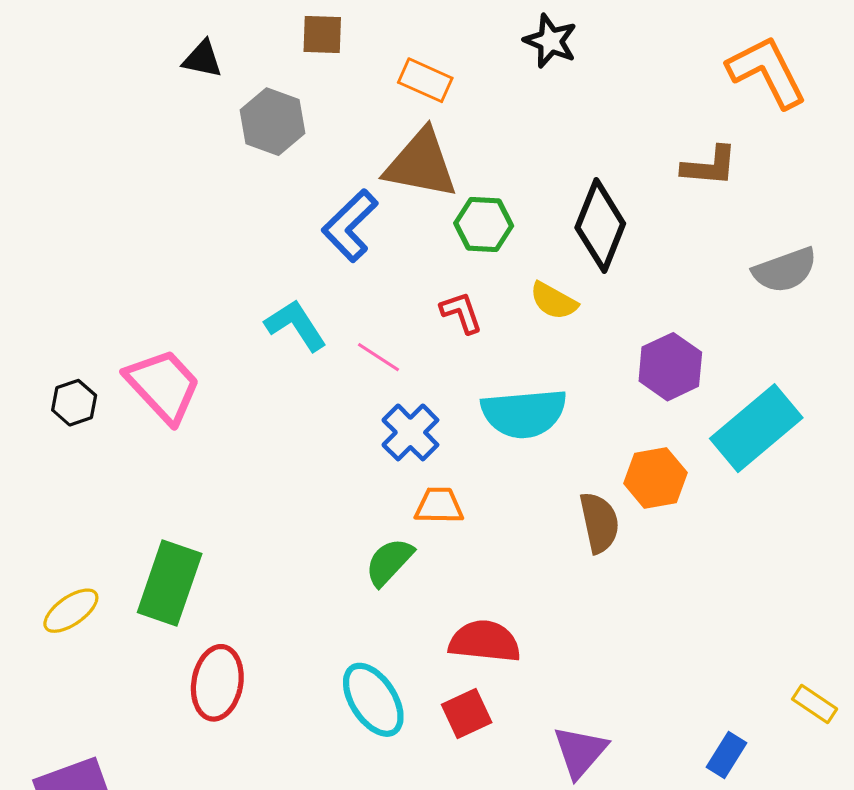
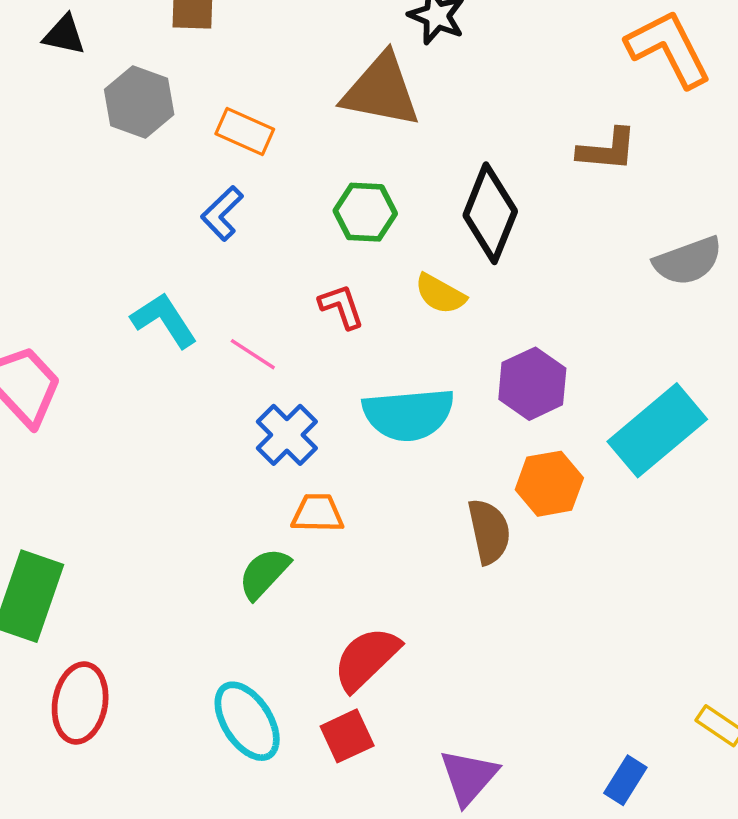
orange rectangle: (425, 80) -> (245, 131), moved
brown triangle: (421, 164) -> (381, 91), moved
blue L-shape: (350, 226) -> (222, 213), size x0.7
purple hexagon: (670, 367) -> (532, 384), moved
red semicircle: (485, 641) -> (366, 659), turned -50

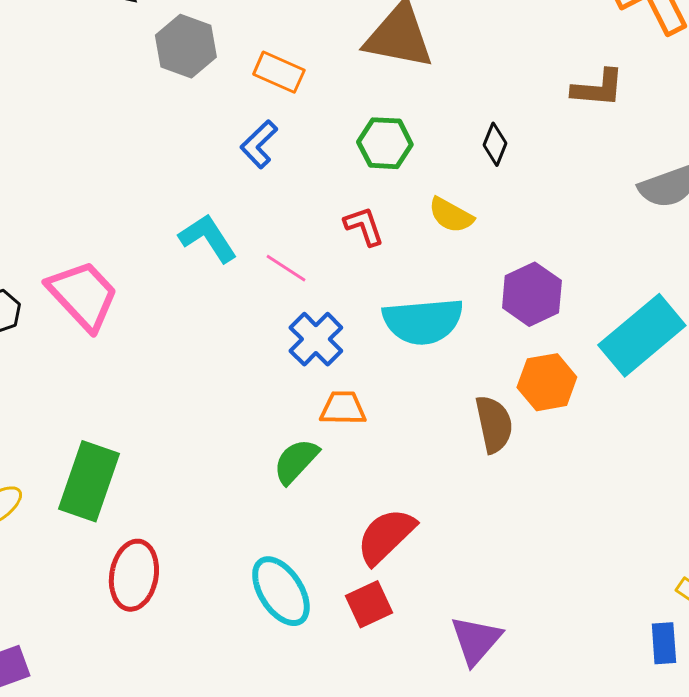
black diamond: (490, 213) -> (495, 144), size x0.5
blue rectangle: (625, 780) -> (664, 643), moved, turned -36

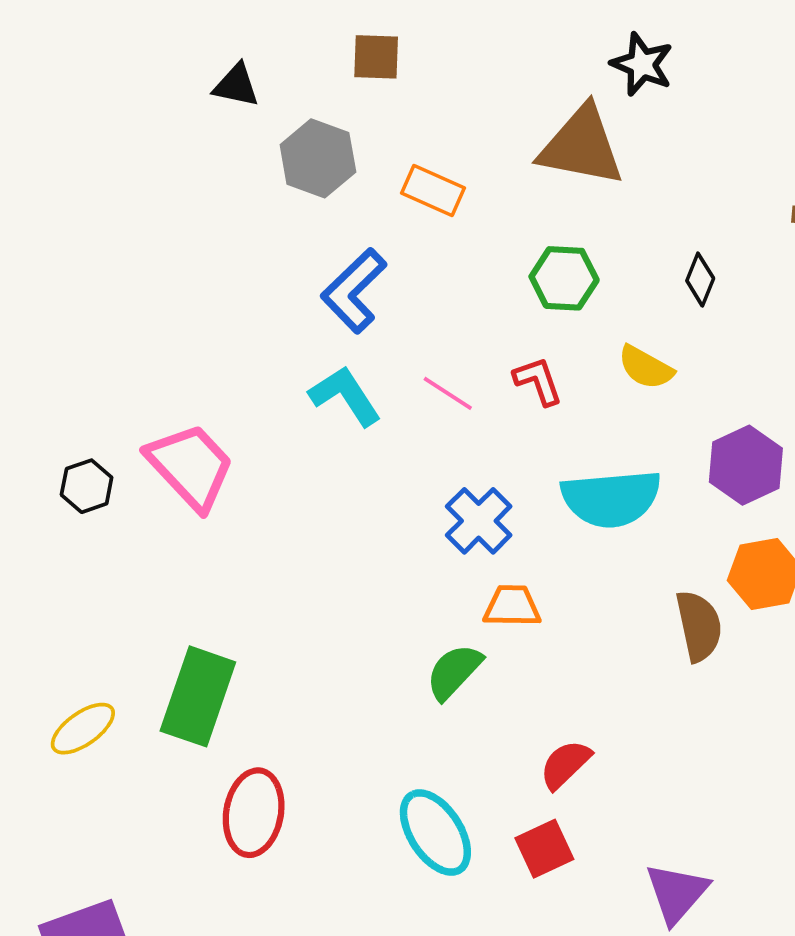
blue L-shape: (259, 144) -> (354, 291), moved, size x1.4
pink line: (286, 268) -> (448, 393), moved
red semicircle: (386, 536) -> (565, 764), size x0.7

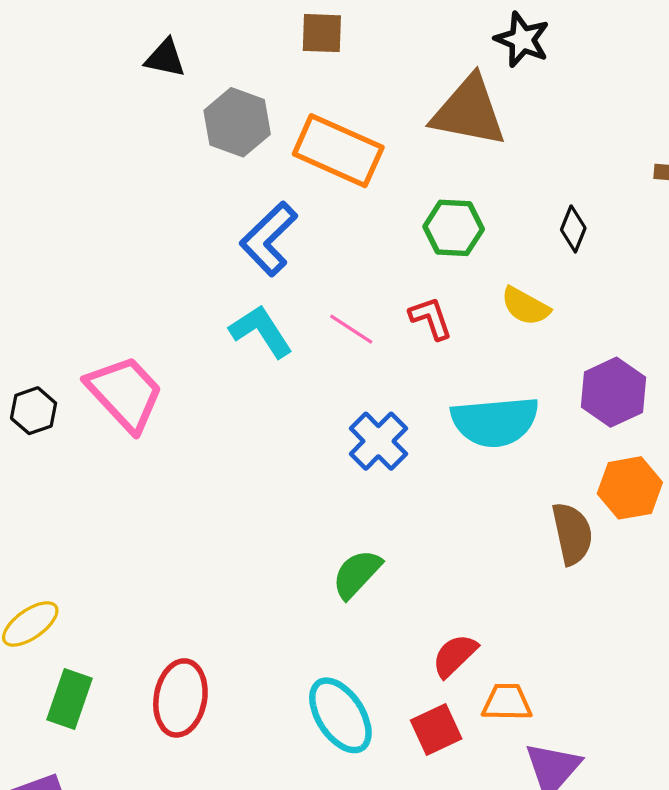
brown square: (376, 57) -> (322, 33), moved
orange rectangle: (433, 191) -> (338, 151), size x1.6
orange trapezoid: (512, 606) -> (507, 702), moved
green rectangle: (198, 696) -> (69, 699), moved, size x0.7

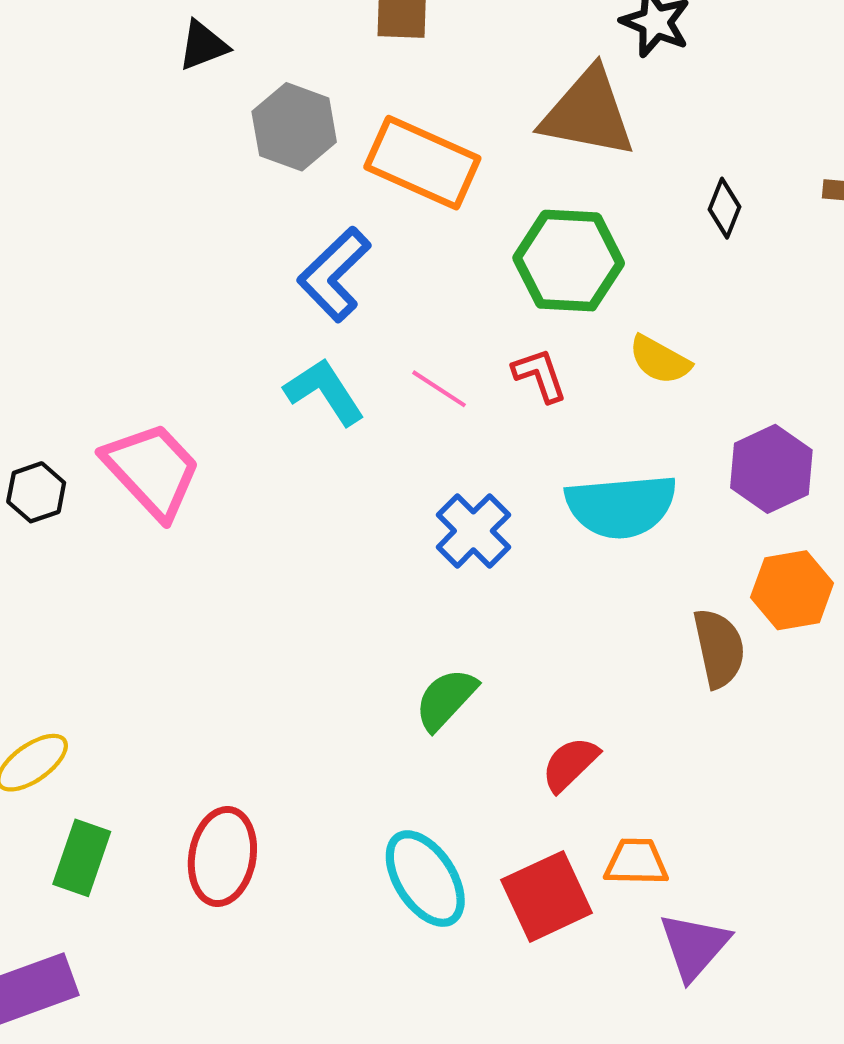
black triangle: (165, 58) -> (203, 45), turned -33
green hexagon: (454, 228) -> (569, 261), size x1.4
black diamond: (573, 229) -> (725, 208), moved
red semicircle: (455, 656) -> (570, 764), moved
red square: (436, 730) -> (547, 896), size x1.4

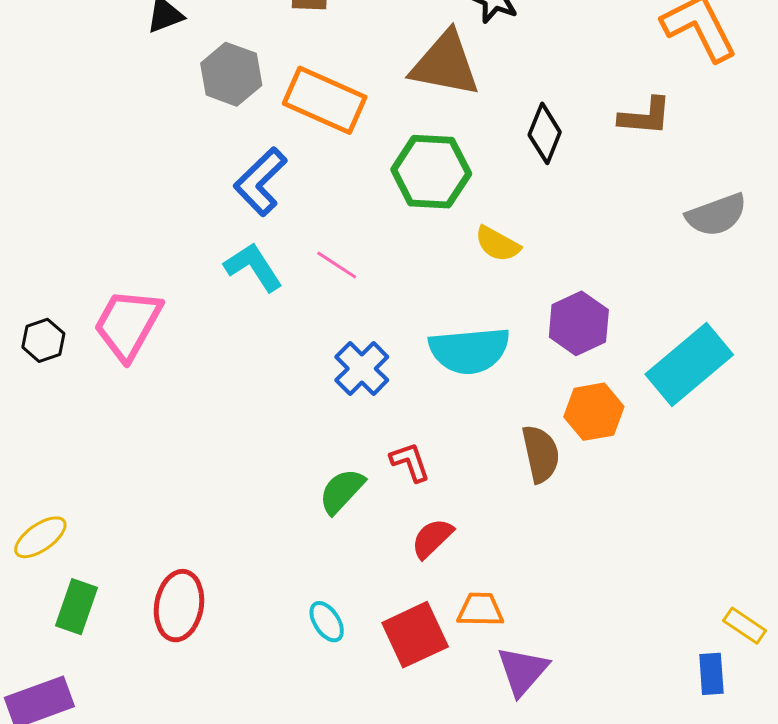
black diamond: (725, 208) -> (545, 133), size x1.4
red L-shape: (540, 375) -> (410, 462), moved
pink trapezoid: (152, 470) -> (128, 324), turned -108
cyan ellipse: (425, 879) -> (327, 622), size x0.6

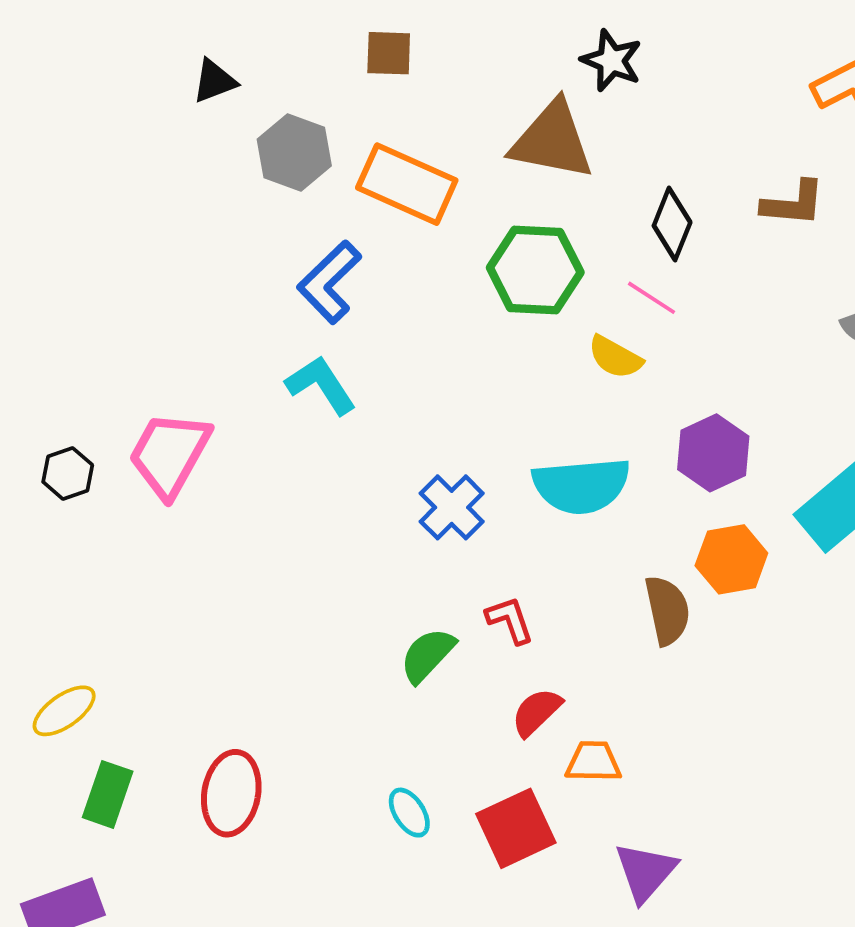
pink line: (337, 265) -> (651, 298), moved
orange trapezoid: (480, 610) -> (593, 762), moved

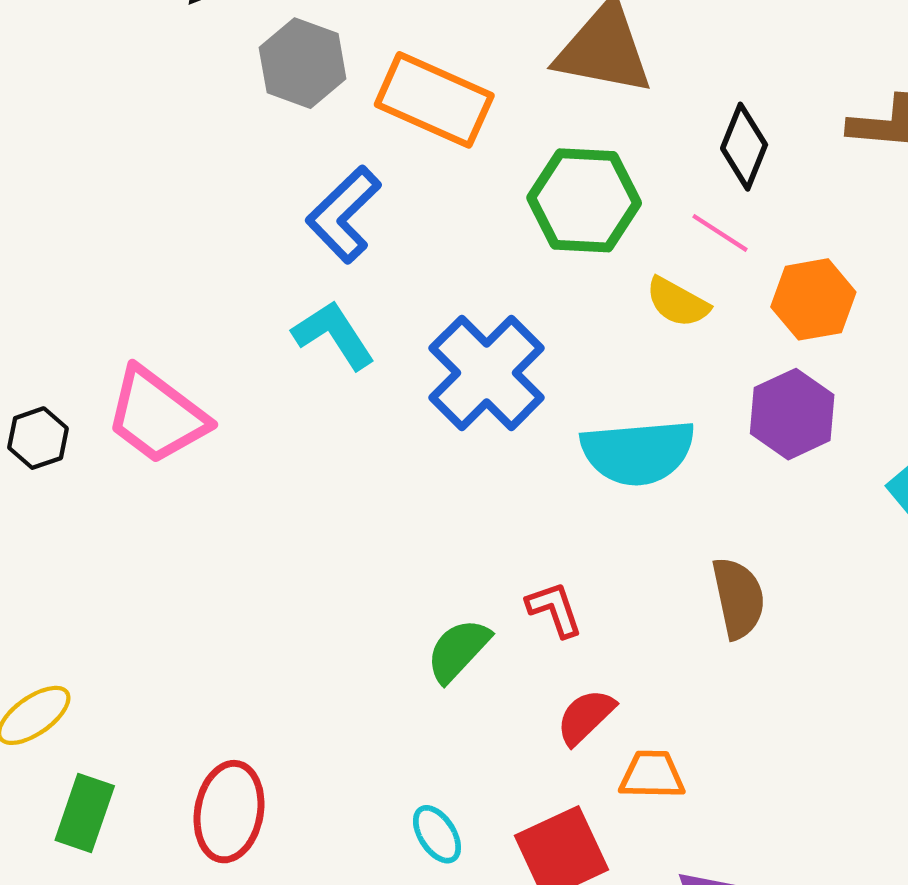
pink trapezoid: (169, 454) -> (157, 415), turned -82
blue cross: (452, 507) -> (487, 373), moved, size x1.5
orange hexagon: (731, 559) -> (813, 299), moved

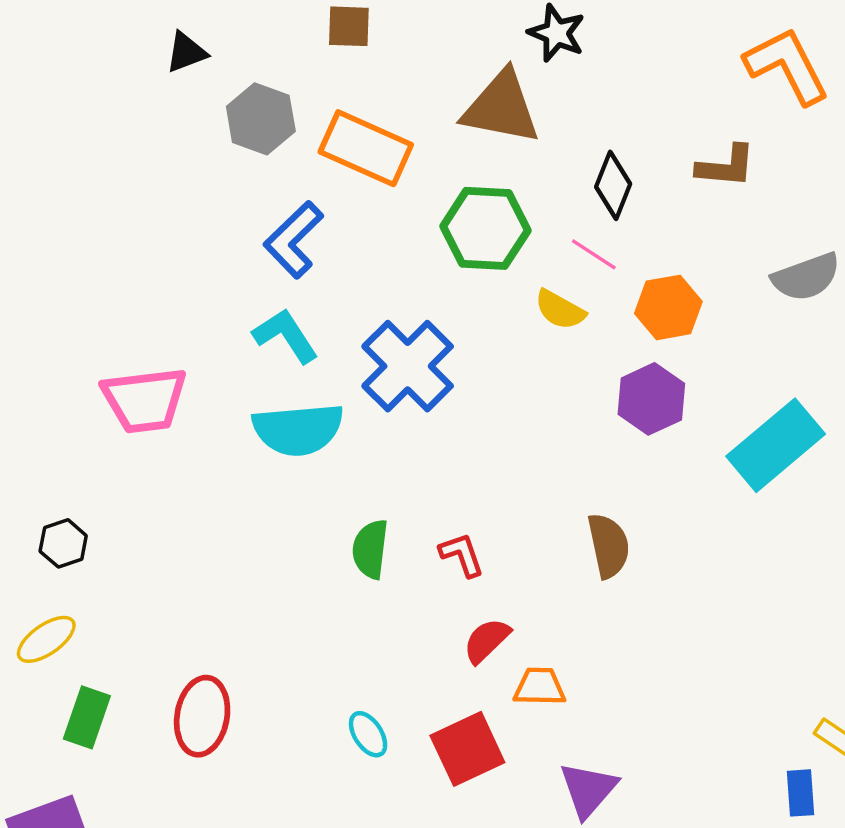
pink trapezoid: (157, 415) -> (144, 400), turned -44
black hexagon: (38, 438) -> (63, 543), moved
cyan semicircle: (638, 452) -> (298, 429), moved
green semicircle: (458, 650) -> (370, 549), moved, turned -36

